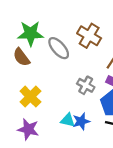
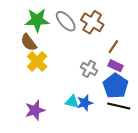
gray ellipse: (59, 48) -> (66, 21), moved
yellow cross: (30, 97) -> (37, 61), moved
purple star: (28, 129) -> (35, 110), turned -30

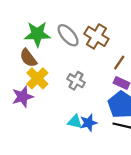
gray cross: (89, 69) -> (76, 81), moved
purple star: (35, 110) -> (23, 97), moved

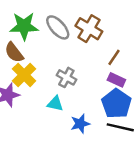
cyan triangle: (75, 122) -> (55, 104), moved

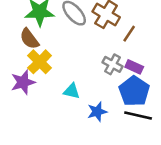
brown line: (114, 57) -> (129, 34), moved
gray cross: (66, 77) -> (112, 64), moved

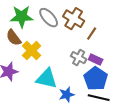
yellow cross: (40, 62) -> (32, 51), moved
cyan triangle: (72, 91) -> (47, 79), size x1.6

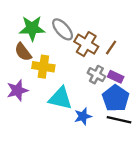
brown cross: (74, 19) -> (86, 44), moved
yellow cross: (32, 51) -> (43, 67), turned -36

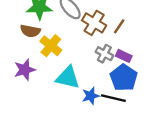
brown semicircle: (23, 52) -> (30, 31), turned -42
yellow cross: (43, 67) -> (51, 46), turned 30
black line: (119, 120) -> (113, 98), moved

